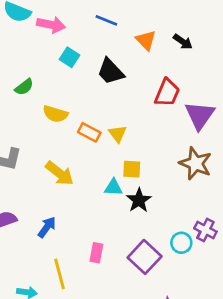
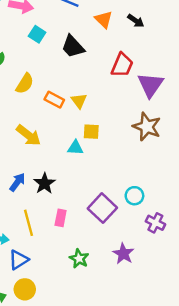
yellow semicircle: (55, 114) -> (25, 84), turned -75
black star: (139, 200) -> (44, 183), moved
purple cross: (205, 230) -> (155, 223), moved
pink rectangle: (96, 253) -> (61, 218), moved

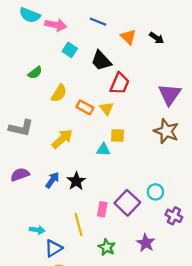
red trapezoid: (122, 65) -> (120, 83), moved
yellow arrow: (28, 135) -> (62, 139), turned -80
pink rectangle: (61, 218) -> (102, 209), moved
yellow line: (28, 223) -> (78, 224), moved

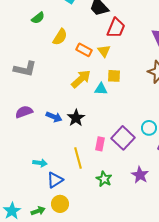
yellow arrow: (62, 139) -> (81, 79), moved
blue arrow: (52, 180) -> (54, 117), turned 77

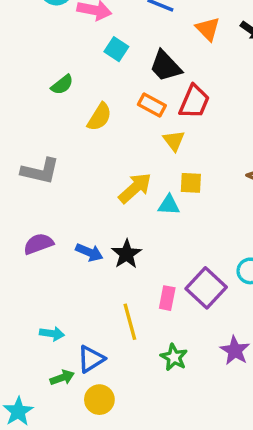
orange rectangle: (84, 50) -> (152, 105), moved
cyan arrow: (40, 163) -> (52, 334), moved
green arrow: (38, 211) -> (62, 378), moved

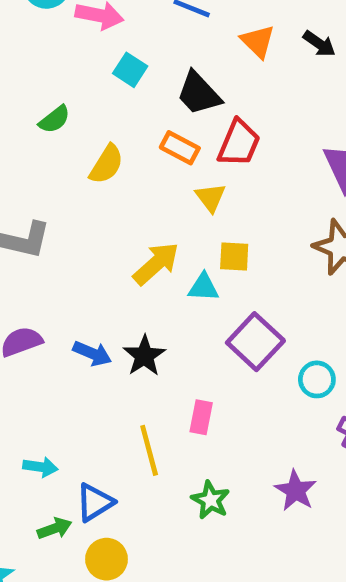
purple square: (206, 288) -> (255, 342), moved

